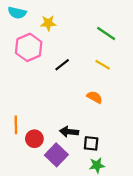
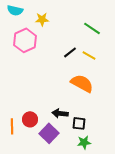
black line: (62, 65) -> (70, 52), moved
orange semicircle: (95, 97) -> (82, 83), size x1.6
orange line: (16, 125) -> (12, 126), moved

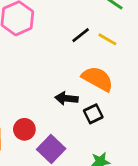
black arrow: (60, 113) -> (67, 98), moved
black square: (79, 123) -> (93, 114), moved, turned -32

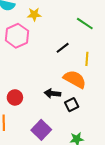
yellow line: (107, 39) -> (87, 59), moved, turned 64
red circle: (24, 129) -> (15, 97), moved

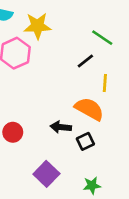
yellow star: (34, 14) -> (37, 26), size x1.5
black line: (63, 48) -> (85, 61), moved

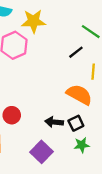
black arrow: (61, 127) -> (54, 122), moved
green star: (92, 185) -> (82, 145), moved

